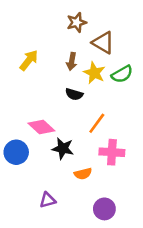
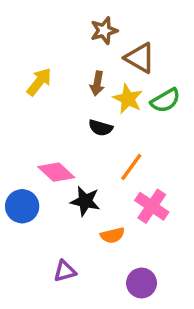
pink cross: (112, 152) -> (152, 206), turned 30

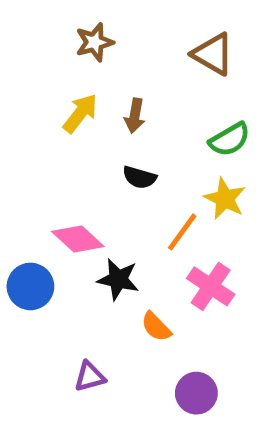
brown star: (104, 31) -> (94, 42), moved
brown triangle: (140, 58) -> (213, 54), moved
yellow arrow: (39, 82) -> (80, 113), moved
yellow star: (128, 99) -> (225, 199), moved
orange semicircle: (113, 235) -> (156, 327), turned 60

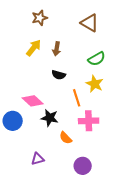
orange line: (182, 232) -> (77, 98), turned -54
pink cross: (211, 286) -> (89, 121), turned -36

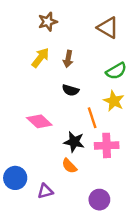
black star: (50, 118) -> (74, 142), moved
blue circle: (13, 121) -> (15, 178), moved
orange semicircle: (66, 138) -> (69, 166), moved

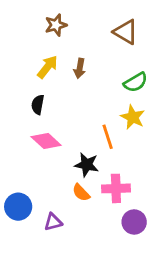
black semicircle: (71, 90) -> (38, 105), moved, turned 84
pink cross: (107, 145) -> (116, 188), moved
purple circle: (99, 200) -> (134, 222), moved

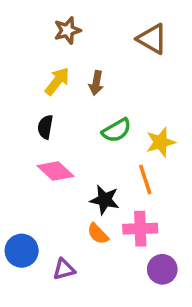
green semicircle: (136, 82) -> (117, 130), moved
yellow star: (133, 117) -> (161, 142), turned 30
orange line: (108, 137) -> (145, 179), moved

